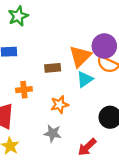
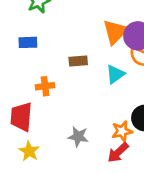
orange triangle: (80, 56) -> (115, 32), moved
orange star: (60, 105) -> (122, 131), moved

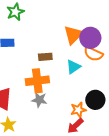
orange cross: (45, 86) -> (37, 81), moved, size x1.6
gray star: (78, 137) -> (39, 100), moved

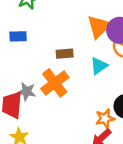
orange cross: (37, 81) -> (55, 83), turned -30
gray star: (39, 100) -> (27, 92), moved

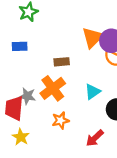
cyan triangle: (99, 66) -> (93, 92), moved
orange star: (105, 118) -> (61, 120), moved

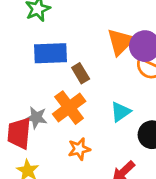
blue rectangle: (20, 46) -> (51, 53), moved, size x1.6
brown rectangle: (62, 62) -> (81, 73), turned 64

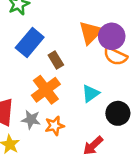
blue rectangle: (51, 53) -> (30, 43), turned -48
gray star: (36, 118) -> (31, 120), moved

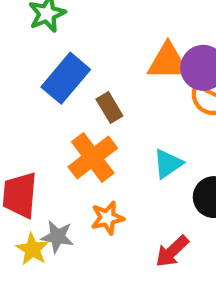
orange triangle: (91, 33) -> (168, 62), turned 45
gray star: (31, 120) -> (57, 237), moved

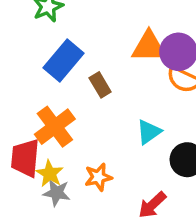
orange cross: (93, 157) -> (55, 127), moved
yellow star: (32, 249) -> (50, 174), moved

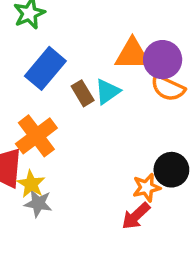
cyan triangle: (149, 132) -> (107, 92), moved
orange star: (98, 177) -> (147, 187), moved

